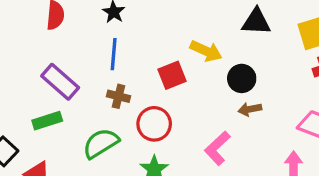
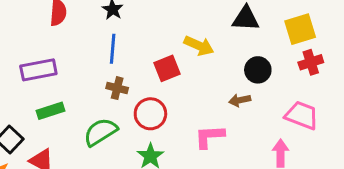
black circle: (242, 78) -> (258, 70), moved
purple rectangle: (60, 82) -> (38, 70), moved, turned -52
pink L-shape: (217, 148) -> (209, 136), turned 40

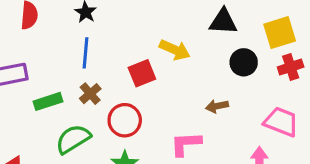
black circle: (258, 70) -> (244, 62), moved
brown cross: (117, 88) -> (90, 94), turned 35
green rectangle: (51, 111) -> (48, 101), moved

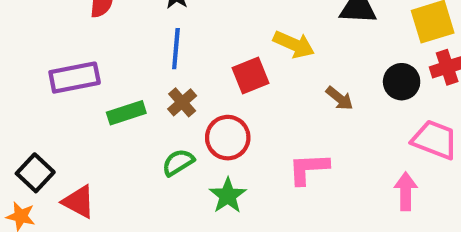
black circle: (244, 62) -> (402, 82), moved
brown arrow: (217, 106) -> (339, 98), moved, turned -130
green semicircle: (73, 139) -> (178, 162), moved, size x0.7

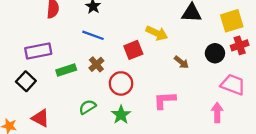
blue line: (176, 49) -> (93, 35), turned -75
green semicircle: (178, 162) -> (87, 107), moved
black square: (35, 173) -> (26, 81), moved

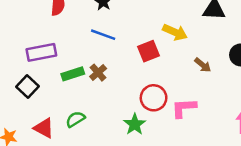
brown cross: (96, 64) -> (98, 73), moved
red circle: (121, 83) -> (154, 98), moved
green semicircle: (87, 107) -> (75, 119), moved

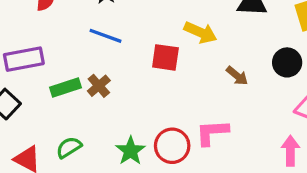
red square: (149, 51) -> (165, 57), turned 30
red circle: (154, 98) -> (172, 146), moved
green star: (135, 124) -> (130, 151), moved

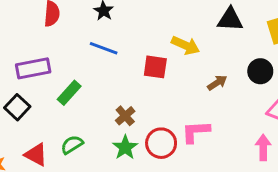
brown arrow: (237, 76) -> (217, 83), turned -72
brown cross: (99, 86) -> (125, 116), moved
green rectangle: (65, 87) -> (69, 93), turned -30

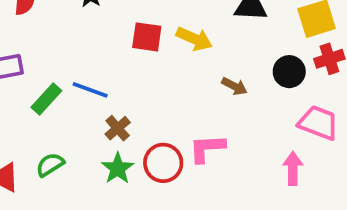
blue line: (104, 48) -> (90, 90), moved
red square: (155, 67) -> (147, 37), moved
brown arrow: (217, 83) -> (234, 86), turned 60

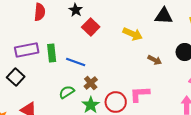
red square: (147, 37) -> (91, 27), moved, turned 36
green rectangle: (46, 99) -> (52, 53), moved, turned -48
green semicircle: (50, 165) -> (67, 92), moved

